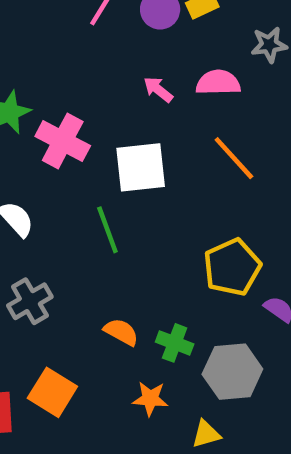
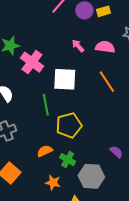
yellow pentagon: (232, 267) -> (69, 125), moved
orange semicircle: (121, 332) -> (45, 151), turned -63

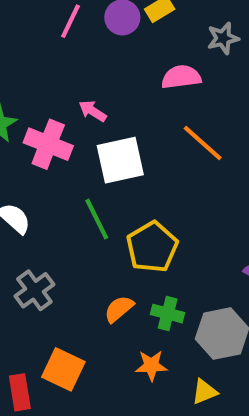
pink arrow: (78, 46) -> (93, 111), moved

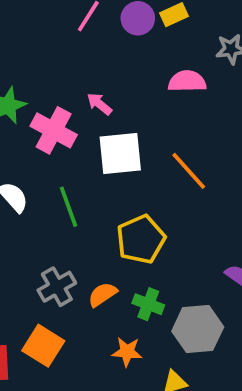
orange line: (203, 143) -> (189, 171), moved
green line: (97, 219) -> (69, 207), moved
gray cross: (34, 290) -> (57, 287), moved

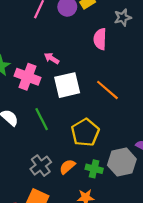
pink semicircle: (187, 81) -> (100, 39), turned -80
gray hexagon: (198, 329) -> (122, 162), moved

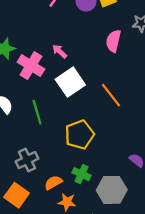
white square: (67, 85) -> (70, 82), turned -32
gray hexagon: (122, 162) -> (112, 190), moved
orange semicircle: (67, 167) -> (53, 183), moved

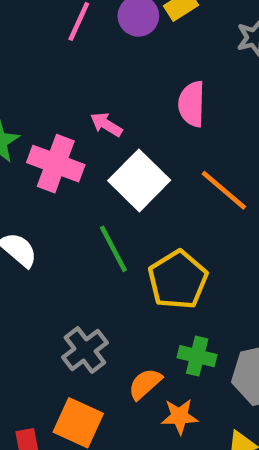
pink semicircle: (113, 41) -> (192, 104), moved
green line: (37, 112) -> (113, 249), moved

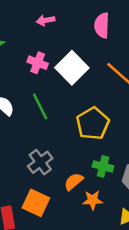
pink arrow: (106, 124) -> (46, 20), moved, turned -42
pink cross: (56, 164) -> (38, 63), moved, size x0.7
green line: (113, 249) -> (40, 106), moved

